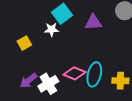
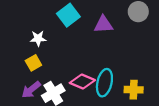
white star: (51, 30) -> (38, 38), moved
yellow square: (24, 43) -> (33, 63), moved

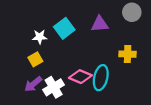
cyan square: (68, 15) -> (64, 28), moved
yellow cross: (134, 90) -> (128, 54), moved

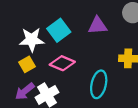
white star: (40, 37) -> (32, 40), size x1.5
pink diamond: (80, 77) -> (62, 63), moved

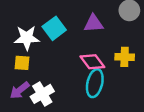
pink diamond: (62, 63) -> (92, 62), moved, turned 30
yellow square: (27, 64) -> (22, 63), turned 35

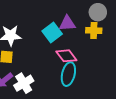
cyan square: (54, 28) -> (52, 32), moved
yellow cross: (125, 57) -> (94, 30), moved

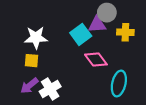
gray circle: (98, 12) -> (107, 13), moved
cyan ellipse: (68, 74) -> (119, 84), moved

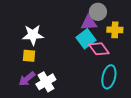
cyan square: (81, 34) -> (86, 39), moved
pink diamond: (96, 59) -> (99, 49), moved

